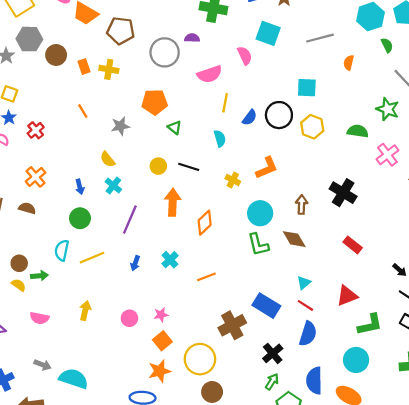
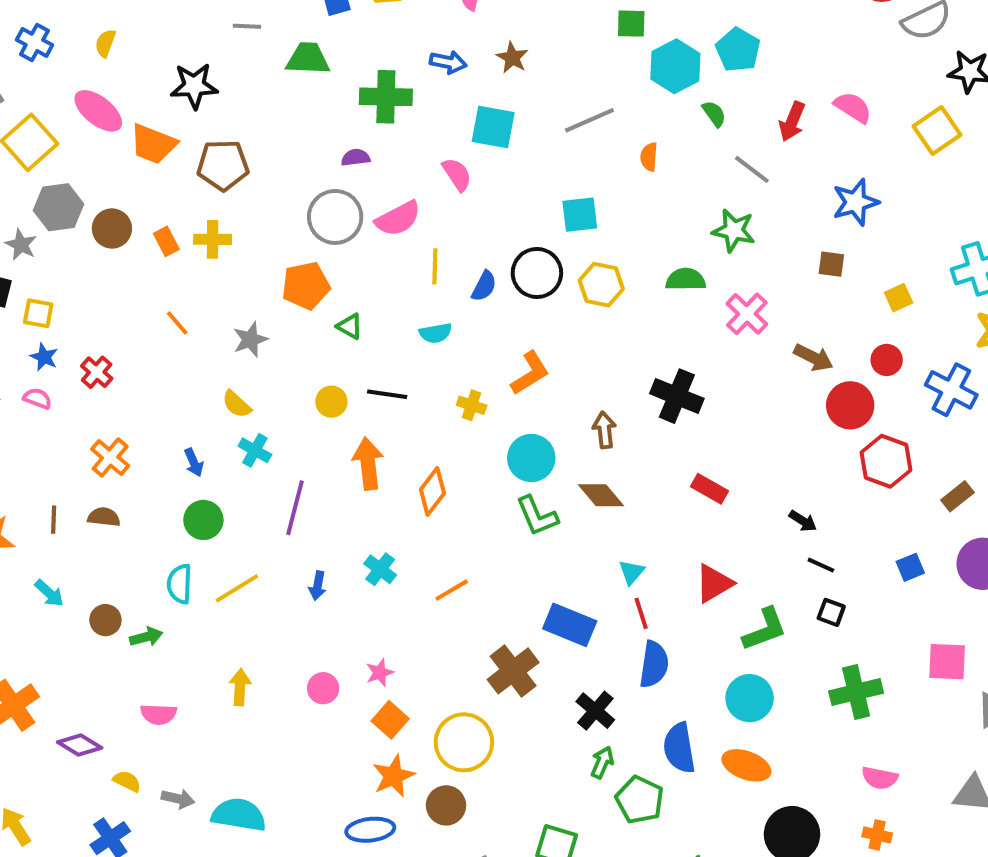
gray circle: (165, 52) -> (335, 217), moved
cyan semicircle: (220, 138) -> (436, 333), turned 105
yellow semicircle: (19, 285) -> (127, 781), moved
red line: (305, 305) -> (641, 613), turned 49
brown circle: (212, 392) -> (446, 805), moved

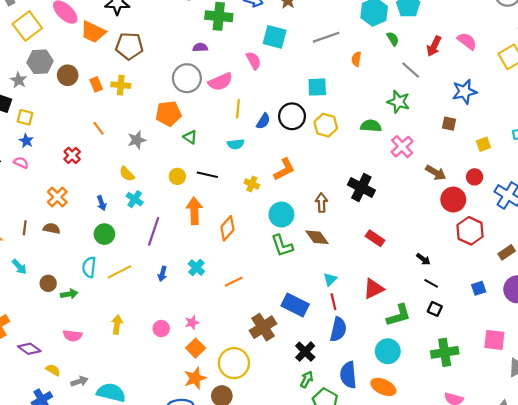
red cross: (97, 372) -> (72, 155), moved
gray arrow: (178, 799) -> (79, 381), turned -35

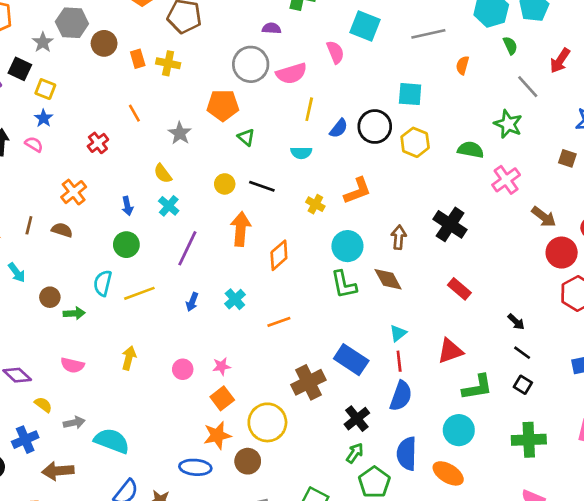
gray star: (137, 140) -> (180, 133), turned -30

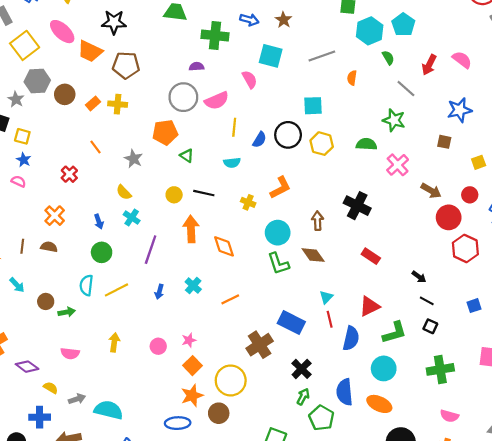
orange rectangle: (138, 59) -> (93, 103), turned 72
orange diamond: (279, 255) -> (224, 246), turned -60
blue semicircle: (401, 396) -> (351, 338), moved
blue cross: (25, 440) -> (40, 417), turned 30

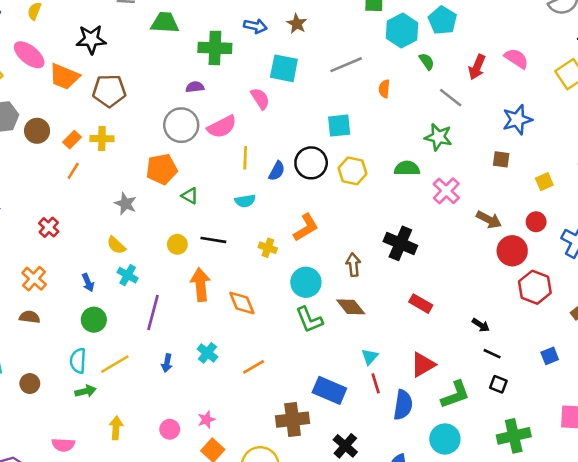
orange line: (96, 147) -> (73, 171), moved, turned 72
green arrow: (67, 312) -> (86, 391), moved
brown cross: (260, 345) -> (293, 420), turned 30

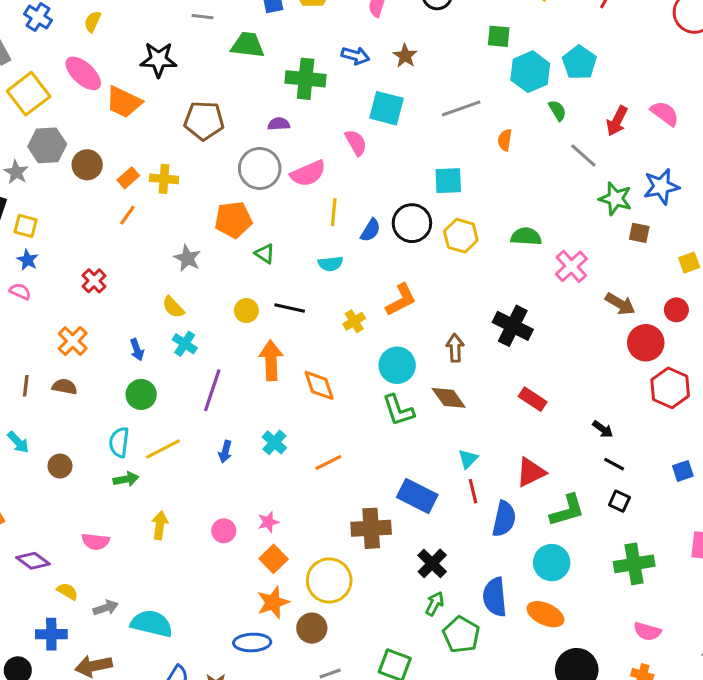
brown pentagon: (109, 91) -> (204, 121), moved
green star: (438, 137) -> (615, 199), moved
yellow cross: (268, 248) -> (354, 321), turned 36

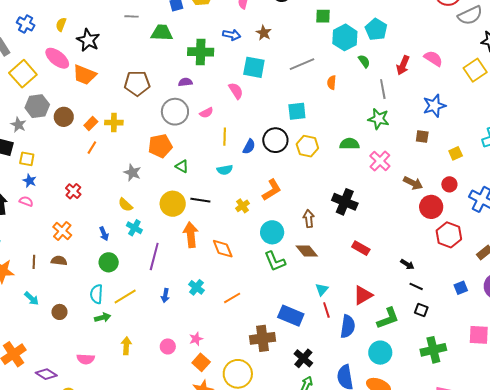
black star: (158, 60) -> (88, 40), moved, turned 30
gray line: (583, 155) -> (383, 89), turned 42
pink semicircle: (308, 173) -> (206, 113), size x0.6
green star: (615, 199) -> (379, 119), moved
yellow circle: (246, 311) -> (173, 204), size x1.6

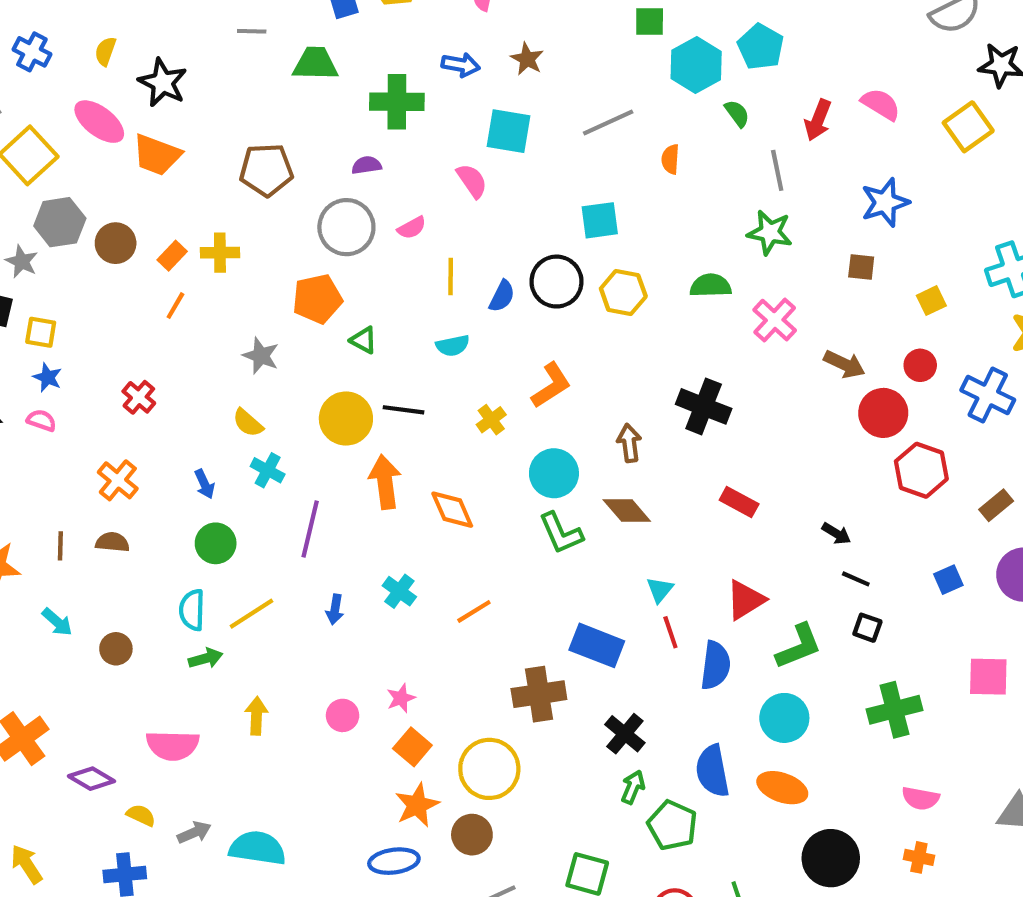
pink semicircle: (86, 359) -> (173, 745), size x1.4

